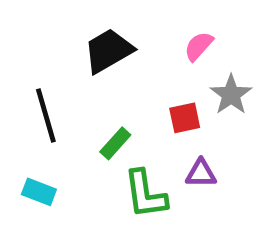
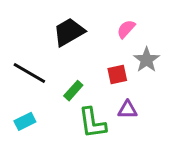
black line: (46, 116) -> (29, 73), turned -44
cyan rectangle: (39, 192) -> (25, 121), turned -48

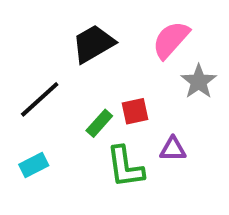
pink semicircle: (126, 29) -> (171, 40), size x1.5
black line: (29, 73) -> (40, 99), turned -72
red square: (117, 74) -> (135, 111), moved

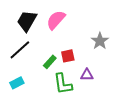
pink semicircle: (171, 40) -> (56, 20), moved
black trapezoid: (93, 44) -> (27, 21), moved, turned -30

